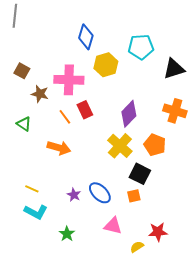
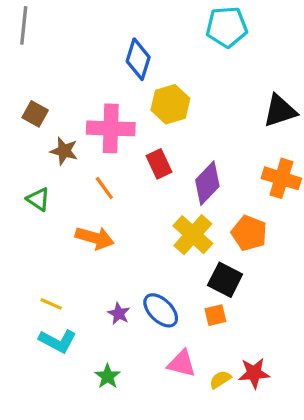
cyan pentagon: (141, 47) -> (227, 27), moved
red rectangle: (85, 110) -> (159, 164), moved
yellow semicircle: (137, 247) -> (220, 380), moved

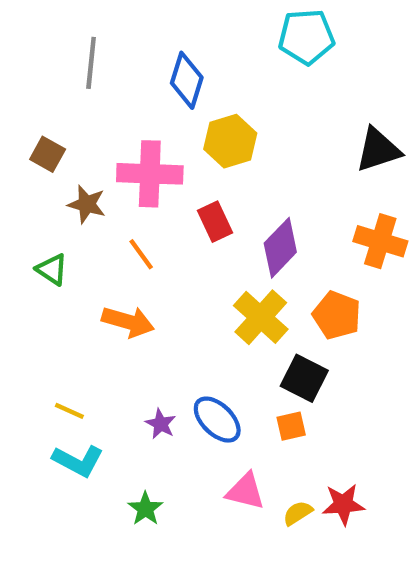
gray line: (24, 25) -> (91, 63), moved

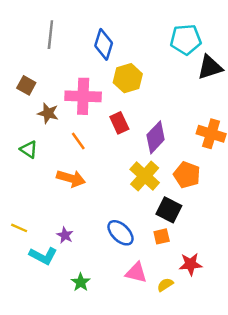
cyan pentagon: (306, 37) -> (186, 40), moved
black triangle: (378, 150) -> (210, 67), moved
yellow line: (69, 411) -> (19, 228), moved
purple star: (161, 424) -> (65, 235), moved
red star: (343, 504) -> (191, 264), moved

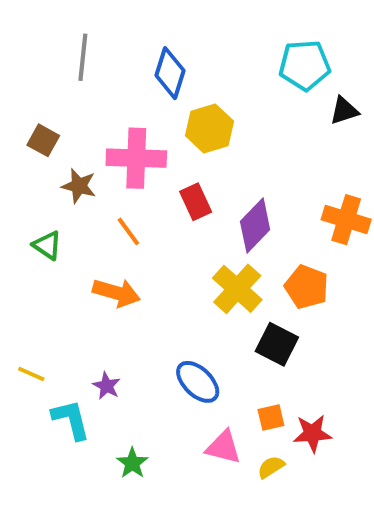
black triangle: (210, 67) -> (344, 111), size x0.7
orange square: (162, 236) -> (271, 418), moved
cyan L-shape: (43, 256) -> (71, 420), turned -132

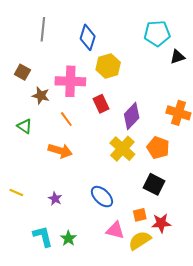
black square: (277, 344) -> (154, 184), moved
cyan L-shape: (71, 420) -> (43, 236), moved
yellow semicircle: (271, 467) -> (140, 240), size x1.6

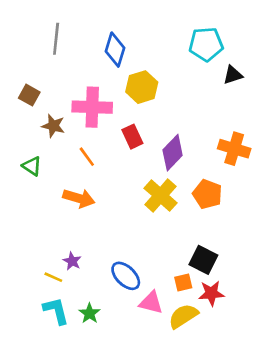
black square: (154, 184) -> (203, 260), moved
yellow line: (16, 192) -> (53, 277), moved
blue ellipse: (102, 197) -> (126, 276), moved

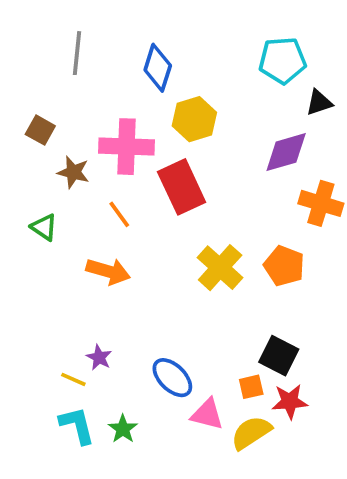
red rectangle: (132, 137) -> (182, 187), size x1.6
purple diamond: (173, 153) -> (286, 152), moved, turned 30

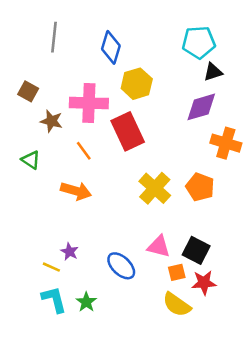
black triangle: (319, 103) -> (213, 72), moved
pink triangle: (207, 414) -> (159, 246), moved
yellow semicircle: (251, 433) -> (177, 305), turned -112

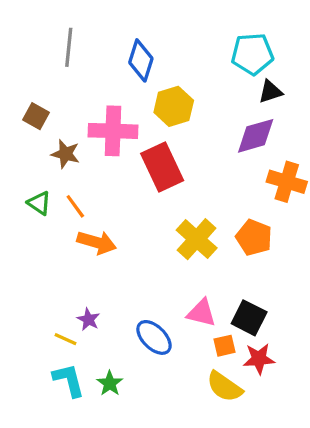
orange line: (84, 151) -> (75, 206), moved

